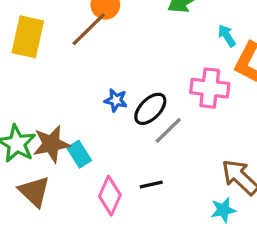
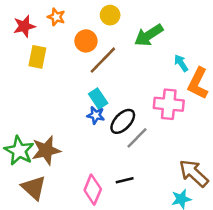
brown line: (89, 29) -> (103, 60), moved
yellow rectangle: (28, 37) -> (37, 57), moved, size x0.7
cyan rectangle: (79, 154) -> (98, 99), moved

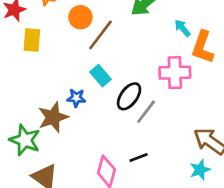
blue star: (96, 115) -> (76, 98), moved
brown star: (46, 150) -> (53, 117), moved

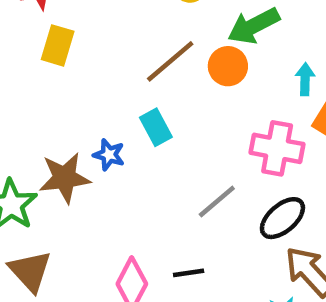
orange circle: (80, 17) -> (228, 66), moved
cyan arrow: (182, 28) -> (305, 79), turned 30
black ellipse: (129, 96) -> (282, 218), moved

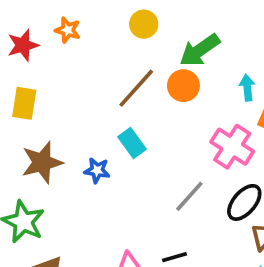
yellow rectangle: (58, 45) -> (24, 103), moved
pink cross: (277, 148) -> (232, 147), turned 30
brown star: (65, 178) -> (42, 162), moved

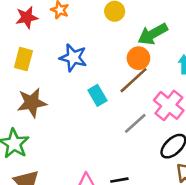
brown line: (136, 88) -> (133, 80), moved
blue star: (97, 170) -> (73, 58), moved, size x1.5
gray line: (189, 196) -> (135, 123), moved

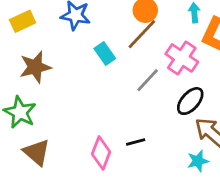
yellow rectangle: (23, 59) -> (23, 21), turned 55

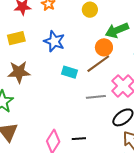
cyan rectangle: (105, 54) -> (70, 72), turned -49
gray line: (148, 80) -> (96, 97), turned 30

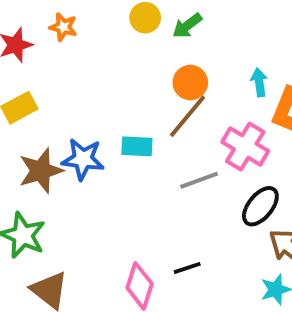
green arrow: (117, 30) -> (187, 26), moved, size x0.7
blue star: (54, 41) -> (83, 159), moved

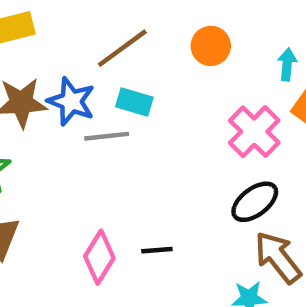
brown line: (187, 116) -> (122, 48), moved
gray line: (199, 180) -> (107, 136), moved

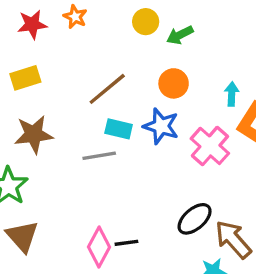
blue star: (71, 101) -> (161, 126), moved
black ellipse: (255, 202) -> (195, 219), moved
black line: (157, 250) -> (126, 243), moved

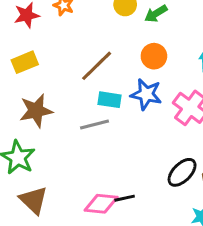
pink diamond: (99, 247) -> (101, 204), turned 72

